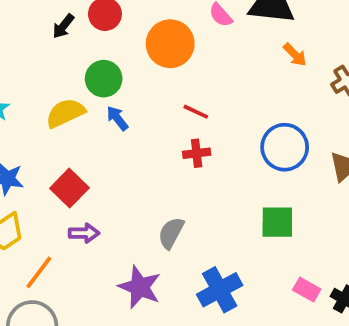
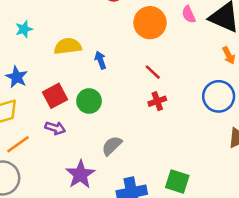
green circle: (104, 79) -> (89, 101), moved
blue circle: (285, 147) -> (219, 96), moved
red cross: (197, 153) -> (157, 101), moved, turned -30
green square: (277, 222) -> (177, 182), moved

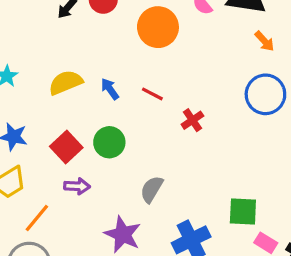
red line: (153, 72) -> (152, 94), moved

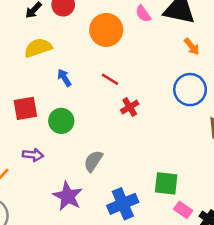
yellow semicircle: (66, 83) -> (38, 48), moved
red line: (152, 94) -> (110, 79), moved
red square: (66, 147) -> (25, 108), moved, turned 30

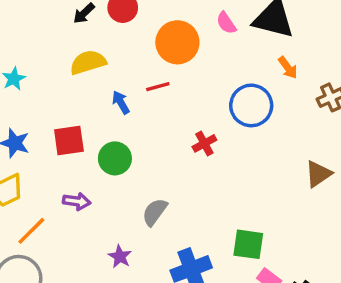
red line: (110, 79) -> (158, 87), moved, turned -48
blue circle: (190, 90) -> (251, 105), moved
purple star: (68, 196) -> (120, 257), size x0.6

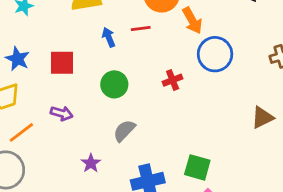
orange arrow: (288, 68) -> (192, 21), moved, size x1.4
green circle: (115, 158) -> (114, 84), moved

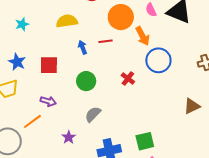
red cross: (173, 80) -> (128, 78), turned -32
orange line: (21, 132) -> (32, 121), moved
green square: (197, 167) -> (145, 141), turned -30

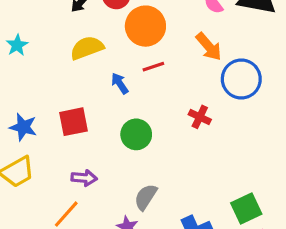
orange circle: (121, 17) -> (145, 26), moved
cyan star: (22, 24) -> (17, 45), moved
gray semicircle: (93, 114) -> (146, 197), moved

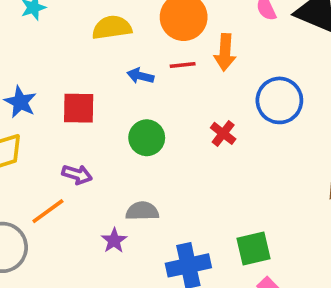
orange arrow: (209, 47) -> (225, 52), moved, turned 32
blue arrow: (120, 83) -> (140, 76), turned -55
gray semicircle: (146, 197) -> (142, 211), turned 44

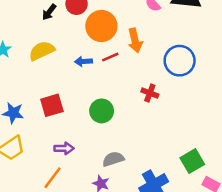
yellow semicircle: (112, 28) -> (42, 51), moved
blue arrow: (140, 76) -> (83, 61), moved

